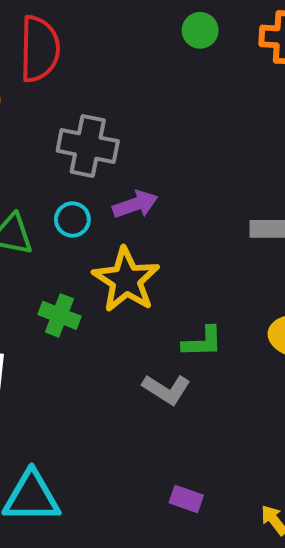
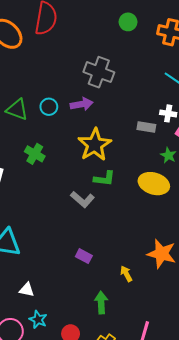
gray cross: (88, 146) -> (99, 72), moved
yellow star: (126, 280) -> (95, 145), moved

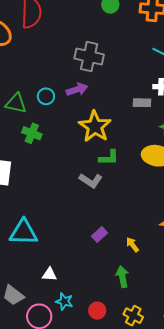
green cross: (35, 154) -> (32, 133), moved
purple rectangle: (84, 256) -> (99, 235), turned -63
yellow arrow: (126, 274) -> (132, 245), moved

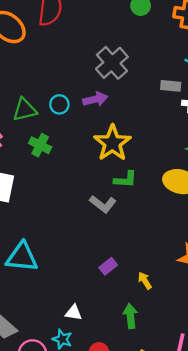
gray cross: (89, 56) -> (112, 63), turned 32
green triangle: (16, 103) -> (25, 110), turned -30
gray rectangle: (142, 103) -> (171, 86), moved
white triangle: (49, 274) -> (74, 313), moved

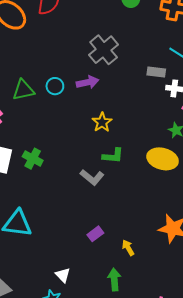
yellow star: (112, 143) -> (102, 122), size x0.6
green cross: (40, 145) -> (33, 159), moved
white triangle: (74, 313) -> (63, 275), turned 35

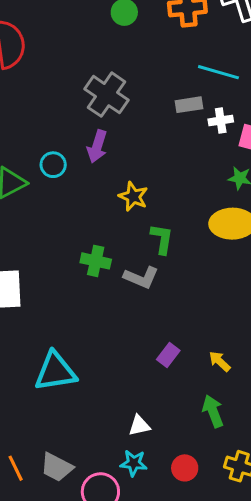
purple arrow: (88, 82) -> (97, 146), turned 135
green L-shape: (113, 156) -> (162, 239), turned -70
green cross: (33, 159) -> (96, 261), moved
white triangle: (63, 275) -> (139, 426), turned -42

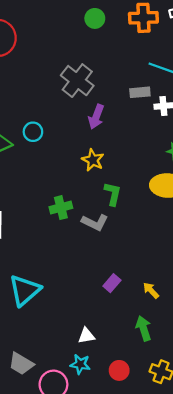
purple arrow: (97, 146) -> (96, 117), moved
green cross: (96, 261) -> (61, 208), turned -30
cyan triangle: (55, 371) -> (25, 290), turned -36

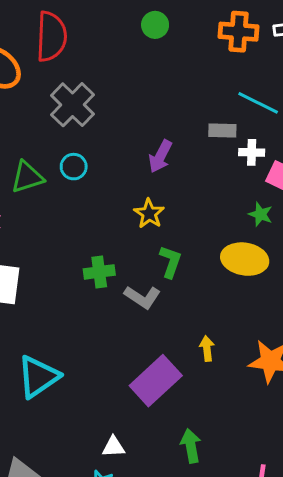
green circle: (95, 18) -> (155, 25), moved
gray cross: (77, 81) -> (73, 105), moved
purple rectangle: (112, 283) -> (156, 381), size x2.0
yellow arrow: (151, 290) -> (207, 348), moved, turned 30

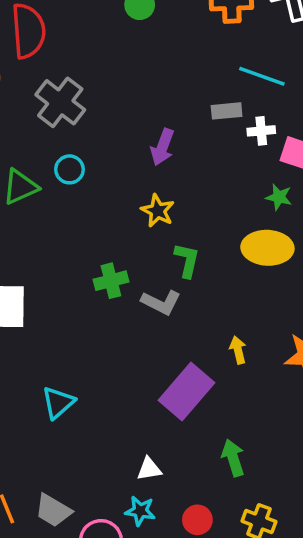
cyan triangle: (38, 377) -> (58, 403), size x0.7

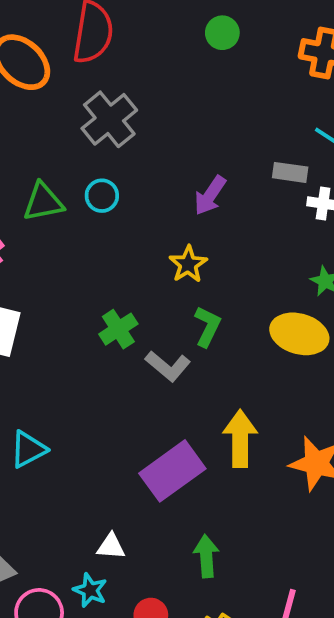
green cross: (111, 281) -> (118, 329), turned -32
yellow arrow: (238, 350) -> (240, 439), size x1.8

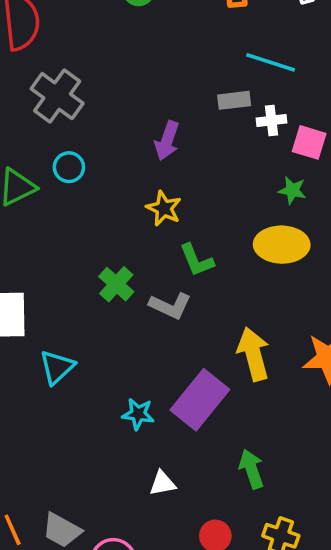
green L-shape: (208, 326) -> (197, 260), turned 147
cyan triangle: (28, 449) -> (57, 367), moved
cyan star: (90, 590) -> (138, 414), moved

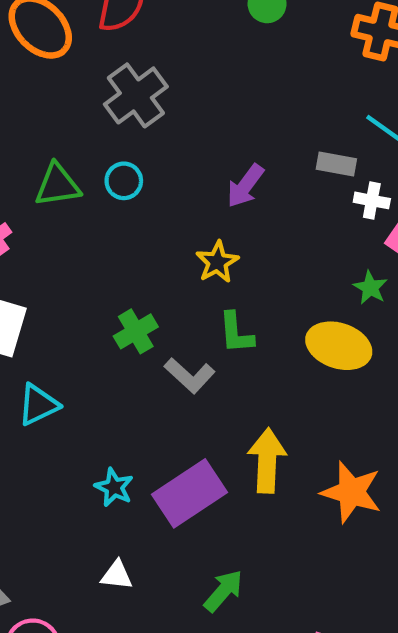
green arrow: (251, 469) -> (223, 591), turned 42

